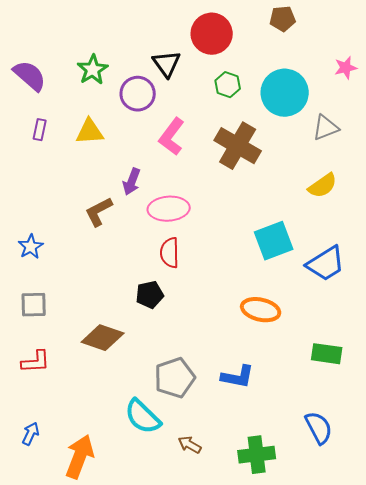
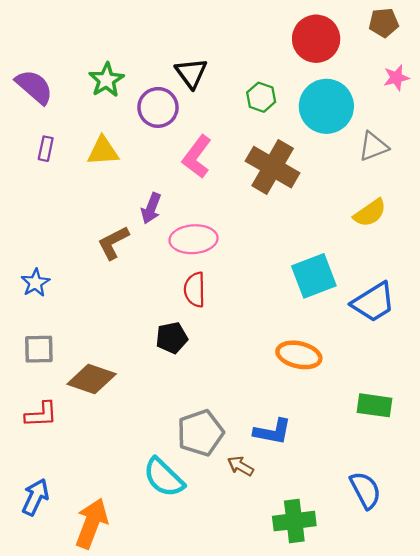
brown pentagon: (283, 19) -> (384, 23), moved
red circle: (212, 34) -> (316, 39), moved
brown diamond: (103, 338) -> (92, 379), moved
blue arrow: (31, 434) -> (35, 497), size x1.4
brown arrow: (190, 445) -> (240, 466), moved

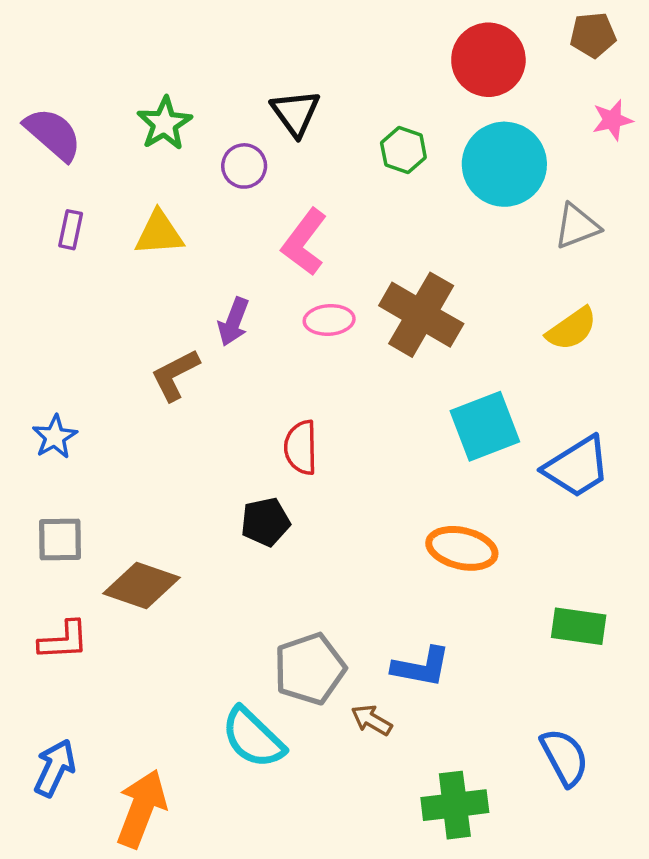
purple circle: (158, 107) -> (244, 166), size x0.7
brown cross: (273, 167) -> (421, 315), moved
pink ellipse: (194, 239) -> (329, 320), moved, size x0.7

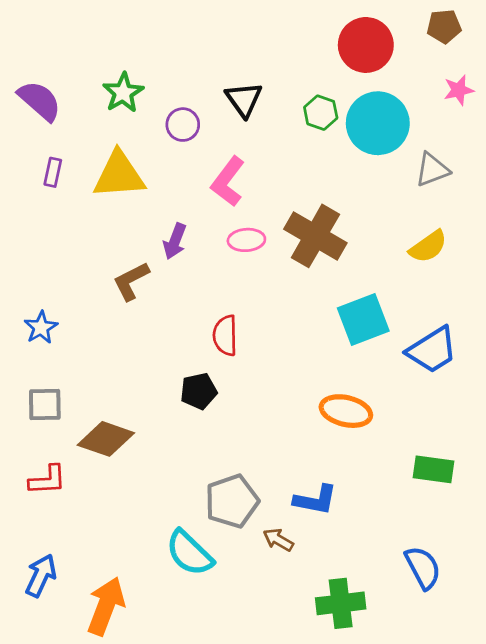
black triangle: (295, 113) -> (244, 99), moved
green hexagon: (403, 150) -> (321, 113), moved
yellow triangle: (159, 233) -> (119, 175), size x1.4

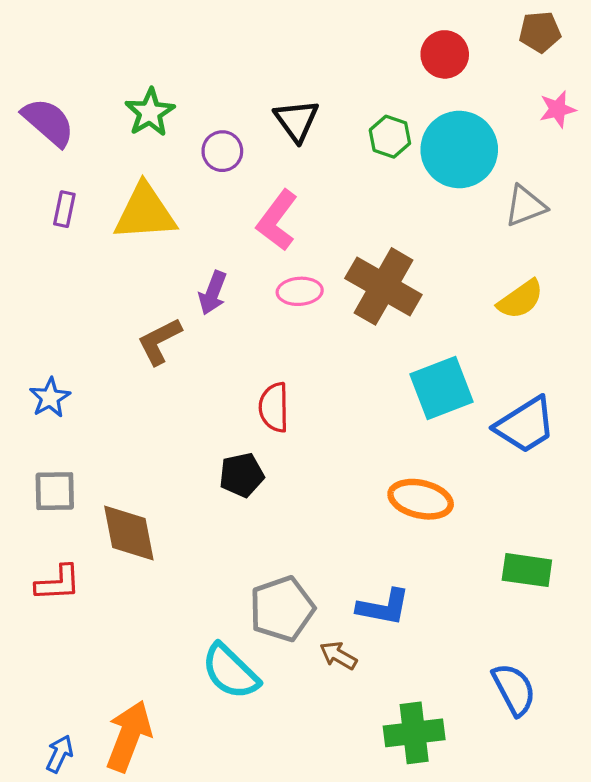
red circle: (366, 45) -> (445, 54), size x0.7
brown diamond: (106, 439) -> (129, 533), turned 60
blue arrow: (41, 576) -> (60, 754), moved, size x0.7

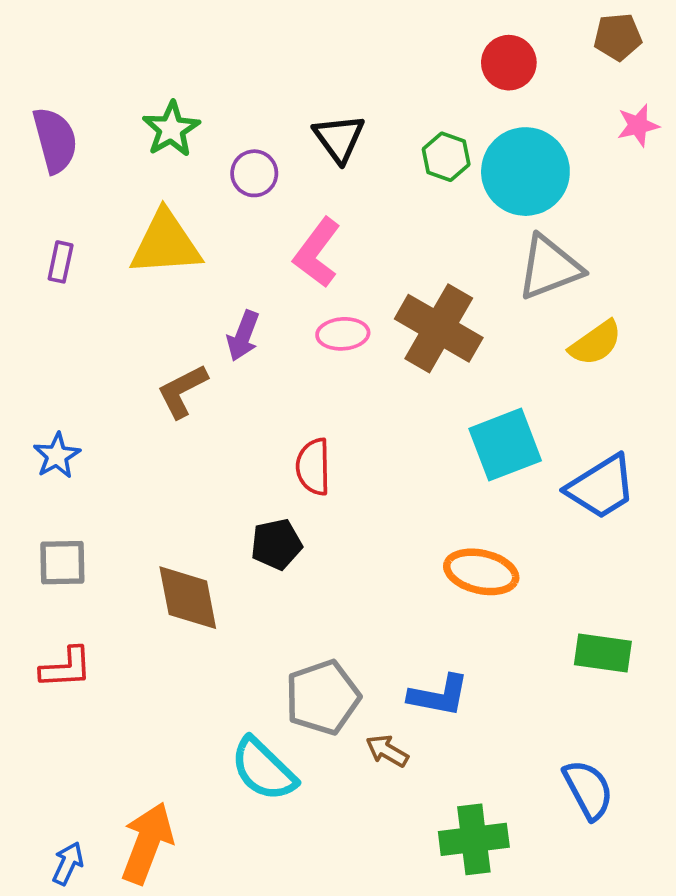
purple semicircle: (48, 122) -> (55, 140), turned 34
gray triangle: (525, 206) -> (549, 267), moved, size x1.4
purple rectangle: (64, 209) -> (61, 262), moved
brown diamond: (129, 533) -> (188, 598), moved

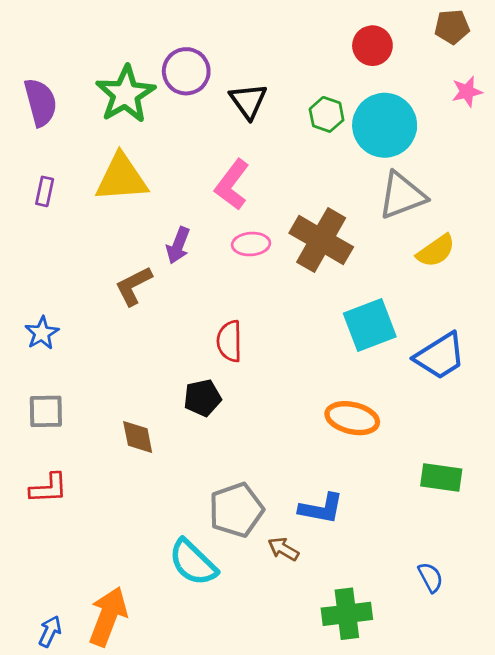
green star: (171, 129) -> (126, 94), size x1.4
purple circle: (254, 173) -> (186, 71), moved, size x1.4
brown diamond: (188, 598) -> (138, 437), size x0.7
blue semicircle: (588, 790) -> (430, 577), size x0.7

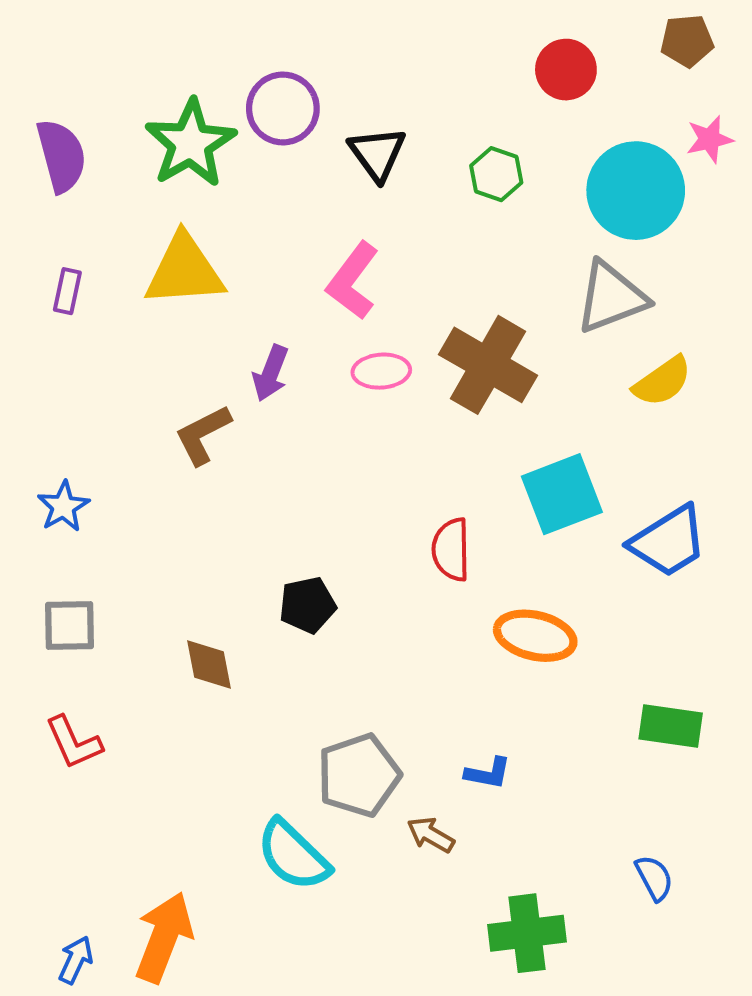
cyan circle: (385, 125) -> (636, 191), moved
red semicircle: (229, 341) -> (451, 550), moved
red L-shape: (49, 488) -> (74, 742), turned 69
blue L-shape: (321, 509) -> (488, 773), size x0.7

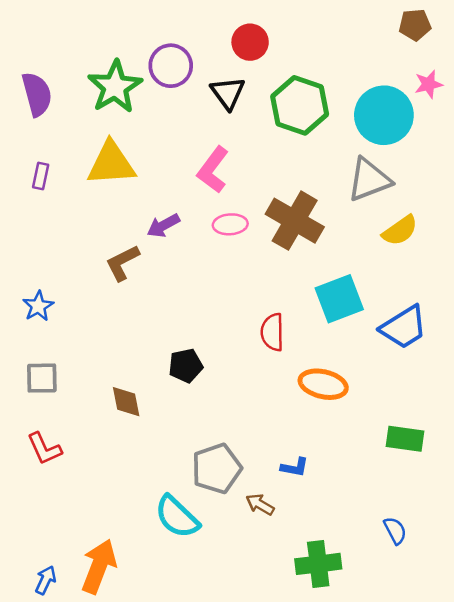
red circle: (566, 70) -> (250, 42), moved
green hexagon: (496, 174) -> (300, 105), size x1.8
purple arrow: (271, 373) -> (163, 226), turned 40

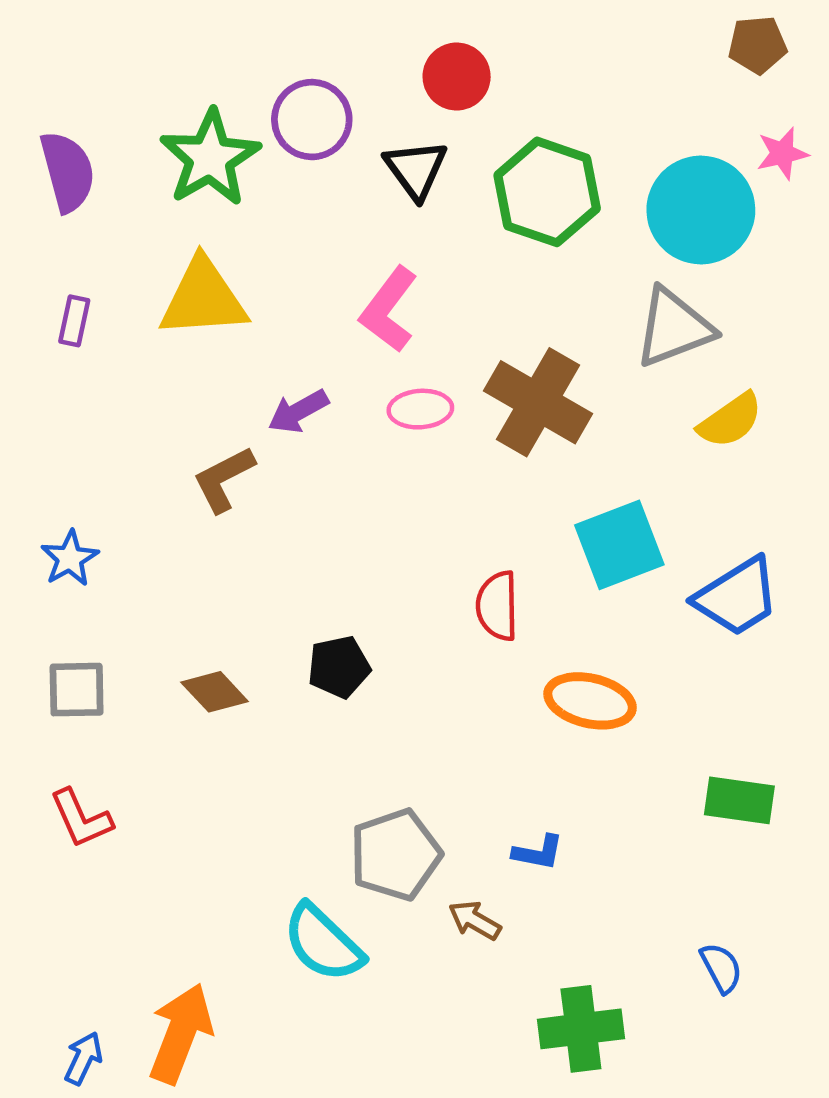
brown diamond: (126, 402) -> (215, 692), moved, turned -32

